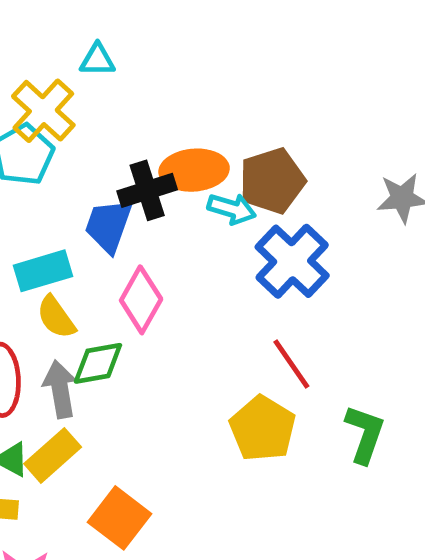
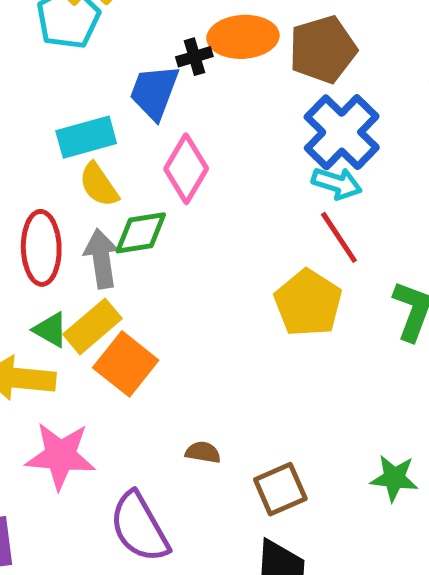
black cross: (147, 190) -> (194, 57), size x0.6
cyan arrow: (232, 209) -> (337, 183), moved
orange square: (119, 518) -> (126, 364), moved

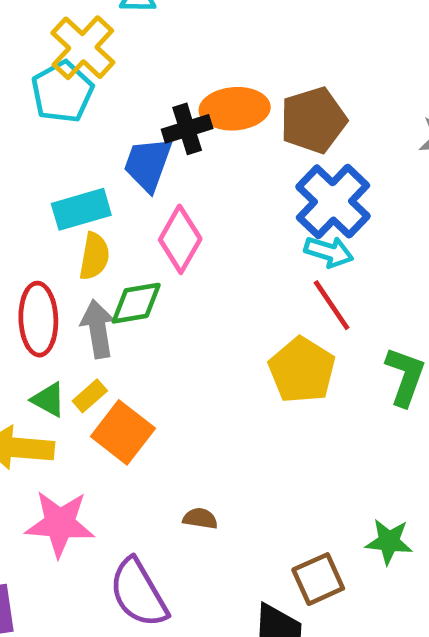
black cross: (194, 57) -> (187, 129), size x1.4
yellow semicircle: (99, 185) -> (94, 256), turned -135
yellow rectangle: (92, 326) -> (90, 396), size x0.6
brown square: (280, 489) -> (318, 579), moved

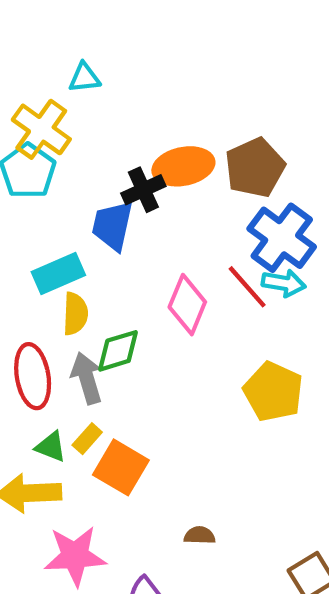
pink diamond: (180, 239) -> (187, 305), moved
red line: (332, 305) -> (247, 287), moved

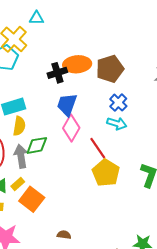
blue trapezoid: (113, 226) -> (67, 105), moved
blue cross: (282, 238) -> (118, 103), size x0.6
red line: (247, 287) -> (98, 148), moved

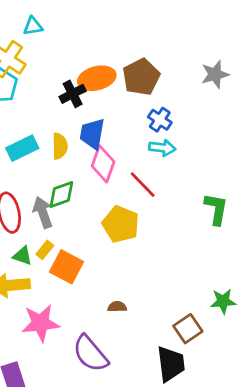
yellow semicircle: (19, 126) -> (60, 146), moved
yellow pentagon: (106, 173) -> (121, 224), moved

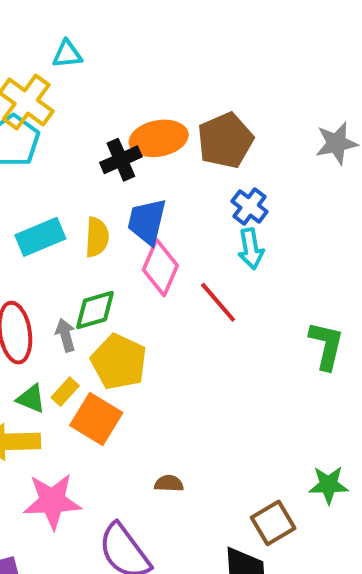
cyan arrow: (162, 148) -> (251, 249), turned 70
gray arrow: (43, 212) -> (65, 335), size x0.7
yellow pentagon: (121, 224) -> (119, 362), moved

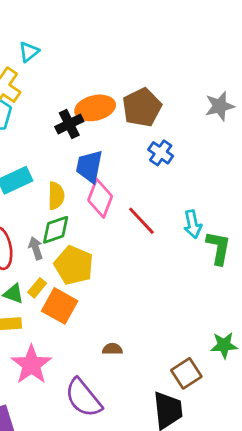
cyan triangle: (67, 54) -> (29, 52), turned -30
yellow semicircle: (97, 237) -> (56, 196), moved
cyan arrow: (251, 249) -> (193, 224), moved
pink star: (52, 501) -> (31, 365), turned -30

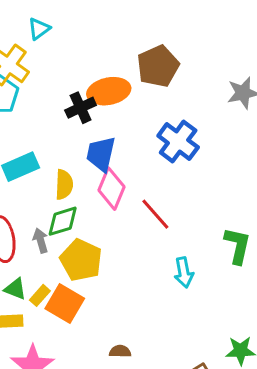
brown pentagon: (142, 107) -> (158, 66), moved
blue cross: (161, 153) -> (178, 141), size x1.5
cyan arrow: (193, 224) -> (184, 272), moved
yellow rectangle: (37, 288) -> (40, 295), moved

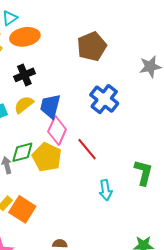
orange ellipse: (109, 91) -> (25, 37), moved
black cross: (81, 108) -> (24, 75), moved
yellow semicircle: (64, 185) -> (24, 105), moved, turned -132
yellow pentagon: (81, 260) -> (47, 157), moved

